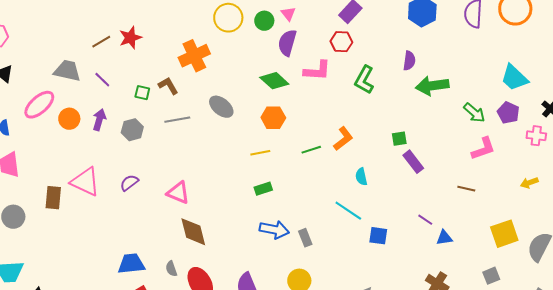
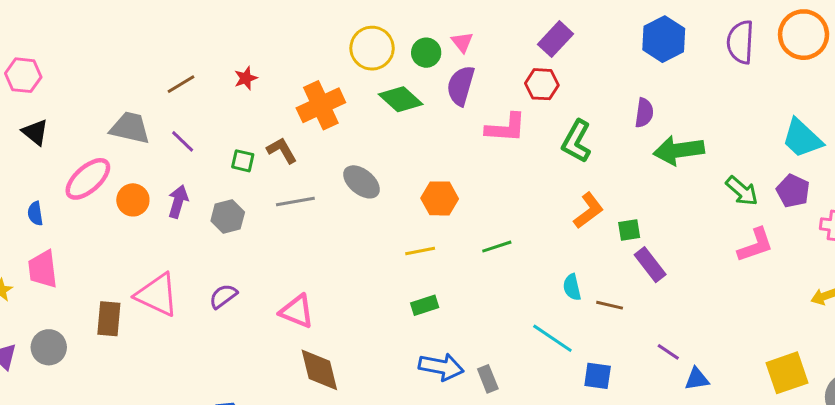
red star: (130, 38) -> (246, 78), moved, size x0.7
green diamond: (274, 81) -> (401, 99), moved
orange L-shape: (343, 139) -> (589, 210), moved
brown line: (466, 189) -> (610, 305), moved

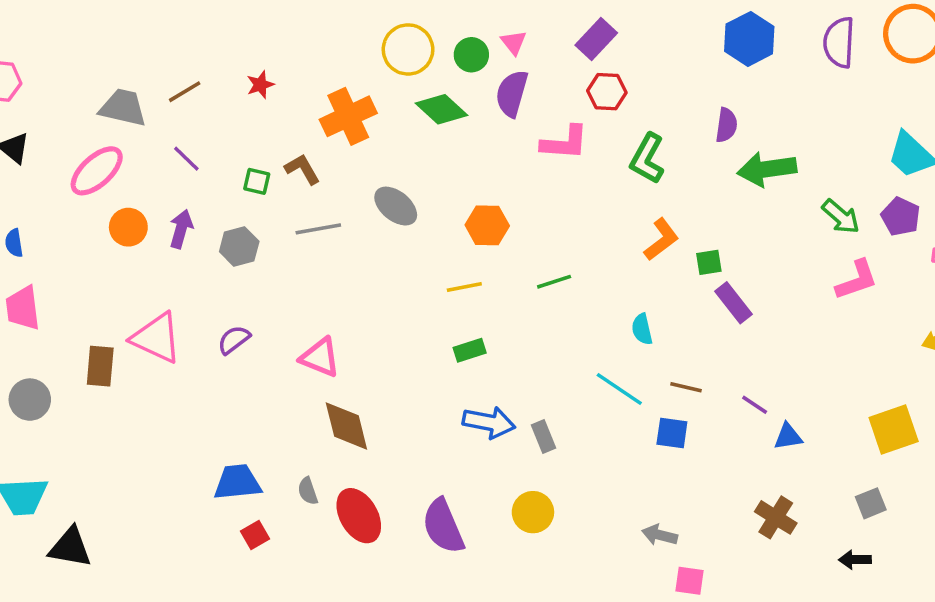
purple rectangle: (555, 39) -> (596, 39), moved
gray trapezoid: (130, 128) -> (123, 108), moved
pink ellipse: (88, 179) -> (97, 171), moved
brown line: (610, 305) -> (686, 387), moved

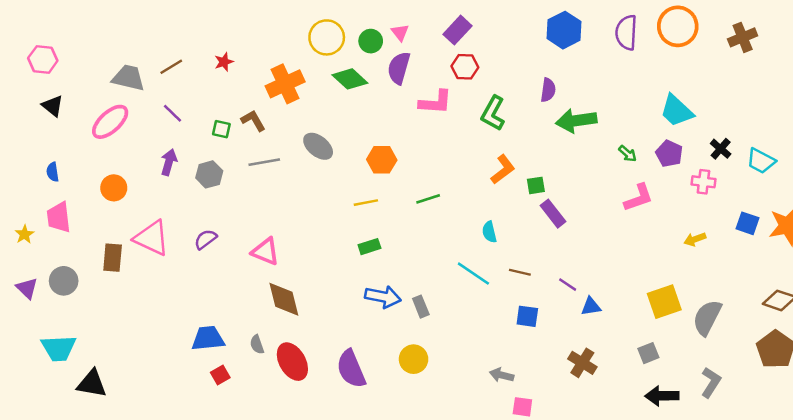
green arrow: (841, 217) -> (628, 154), size x0.7
orange circle: (128, 227) -> (114, 188), moved
blue square: (672, 433) -> (527, 316), moved
black arrow: (855, 560) -> (662, 396), moved, size x1.5

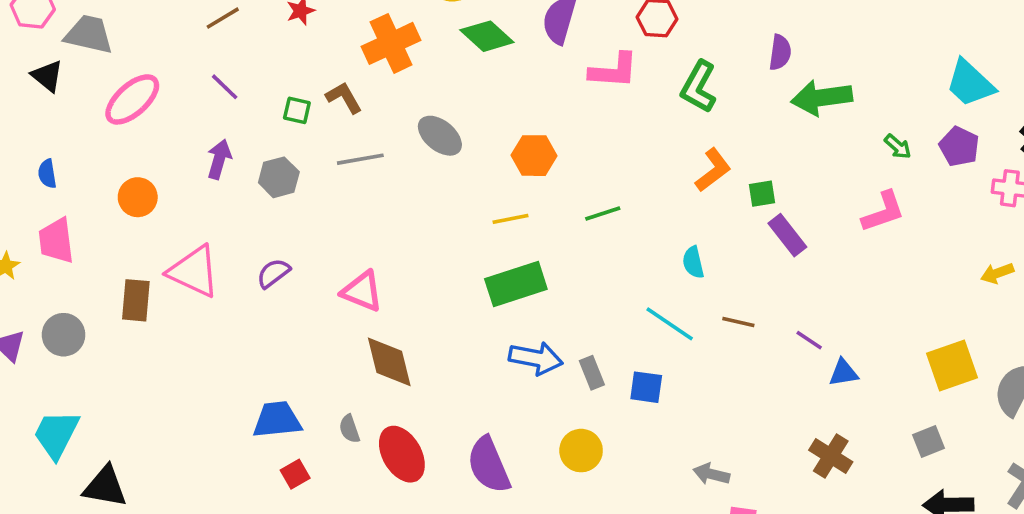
gray trapezoid: (128, 78) -> (89, 34), moved
pink L-shape: (639, 198) -> (883, 212), moved
green rectangle: (369, 247) -> (516, 284), size x1.8
blue square: (527, 316) -> (646, 387), moved
cyan trapezoid: (59, 348) -> (56, 434), turned 120

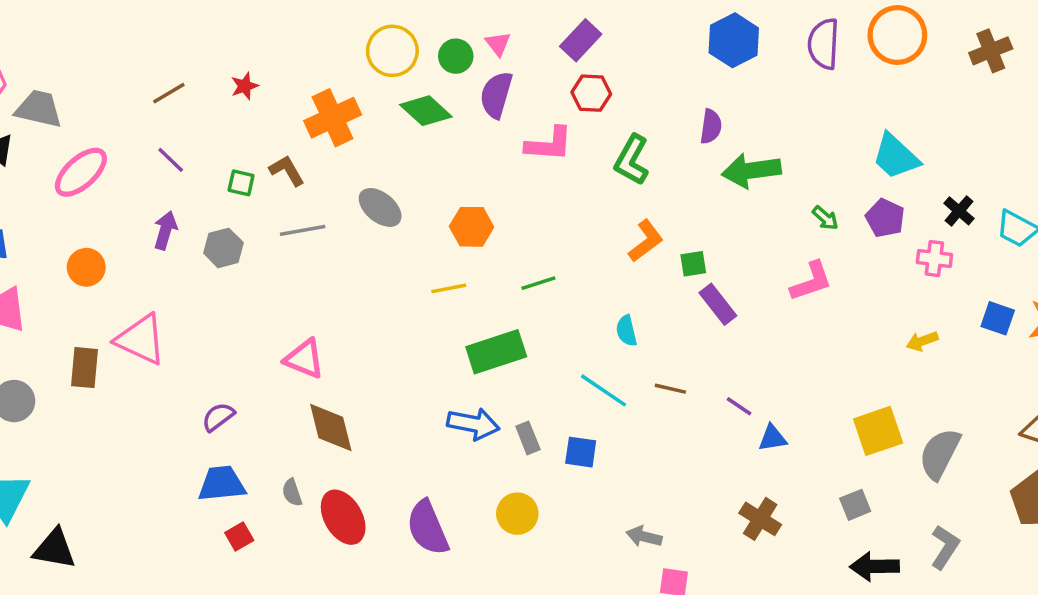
purple semicircle: (273, 273) -> (218, 417), moved
green rectangle: (516, 284) -> (496, 352), moved

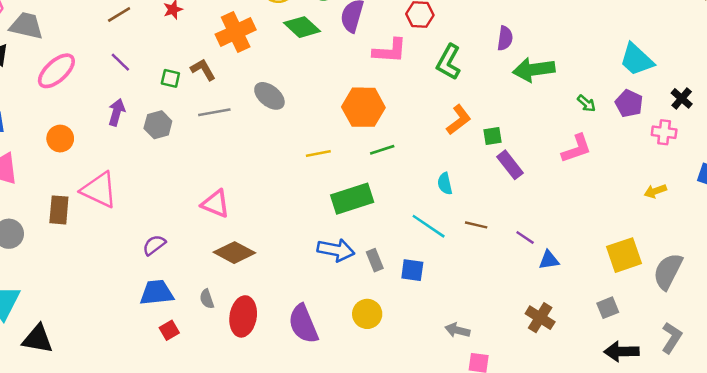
orange hexagon: (472, 227) -> (363, 107), moved, size x1.4
brown diamond: (331, 427) -> (234, 253), turned -48
red ellipse: (343, 517) -> (243, 316), turned 39

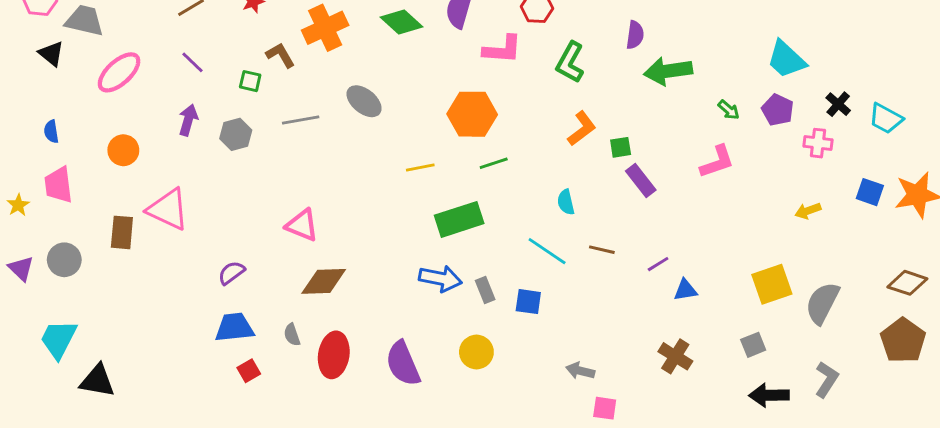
brown L-shape: (203, 70) -> (280, 55), moved
purple line: (525, 237) -> (658, 264), turned -66
brown diamond: (234, 253) -> (324, 281), turned -30

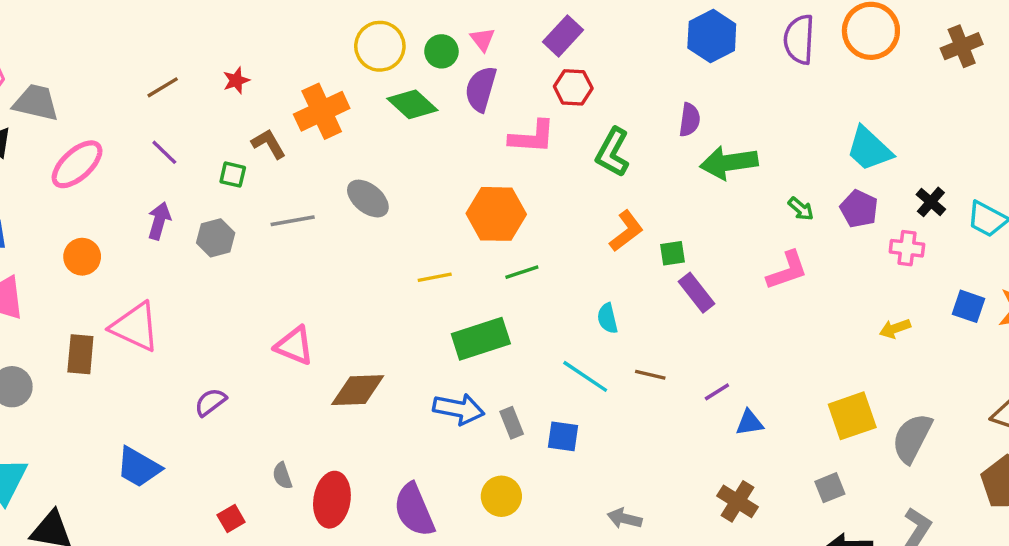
brown diamond: (324, 281) -> (358, 390), moved
blue trapezoid: (234, 328) -> (139, 467), moved, turned -144

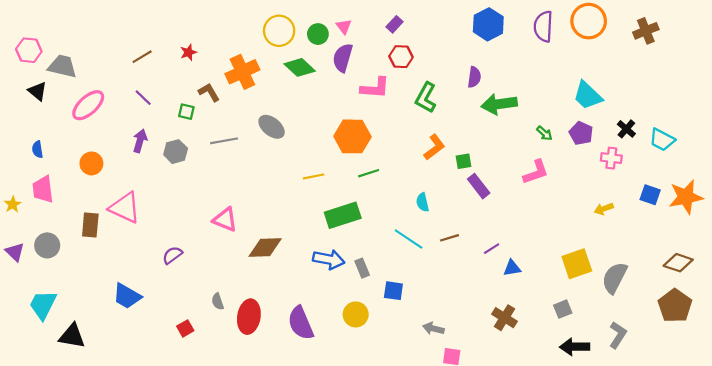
purple rectangle: (563, 36) -> (394, 24), size x0.7
brown line: (650, 375) -> (450, 238), turned -30
blue square: (563, 436) -> (393, 291), moved

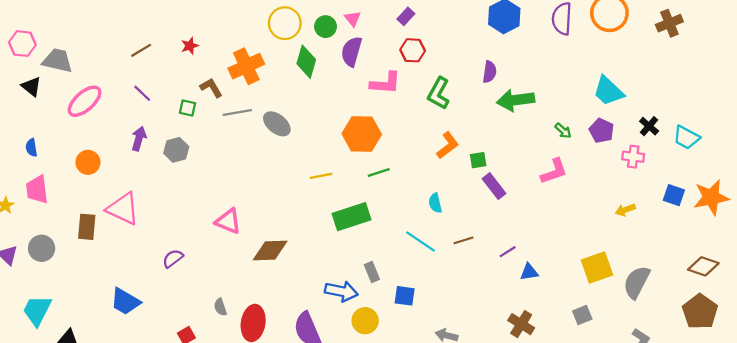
green diamond: (300, 67) -> (306, 62), turned 64
gray line: (224, 141) -> (237, 113), moved
blue arrow: (329, 259) -> (341, 291), moved

